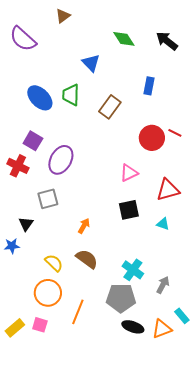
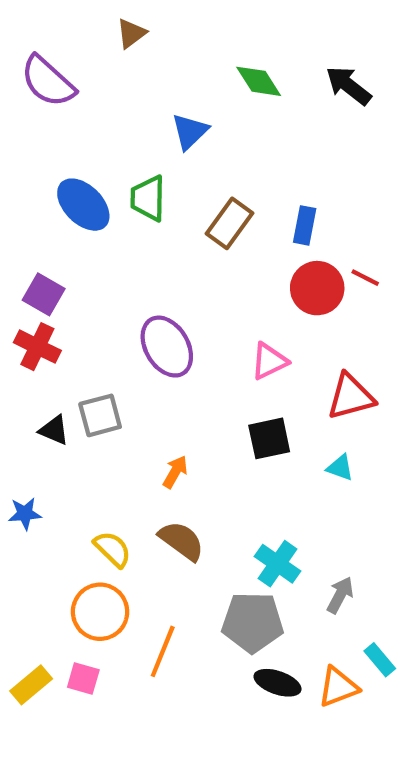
blue triangle: (91, 63) -> (190, 131), turned 30
blue rectangle: (149, 86) -> (305, 225), moved
purple square: (33, 141) -> (44, 294), moved
purple ellipse: (61, 160) -> (167, 347), moved, turned -60
black triangle: (26, 224) -> (54, 430), moved, turned -42

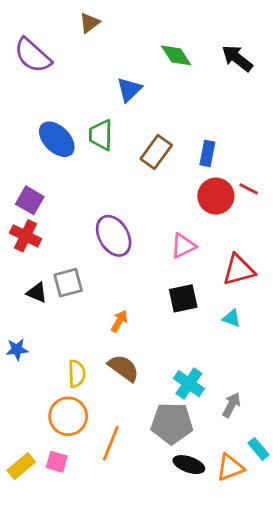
yellow semicircle: (113, 549) -> (77, 374), turned 44

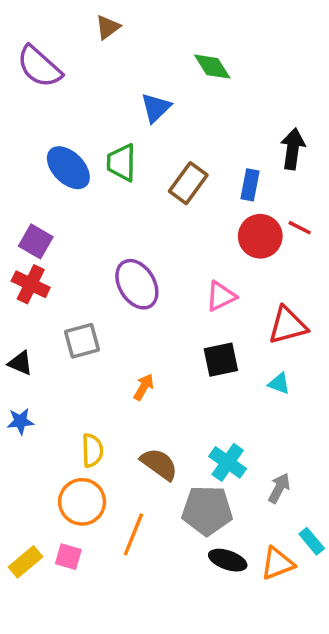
black arrow: (237, 58) -> (293, 149), moved, turned 60
black triangle: (37, 293) -> (20, 363), moved
brown semicircle: (124, 368) -> (159, 464), moved

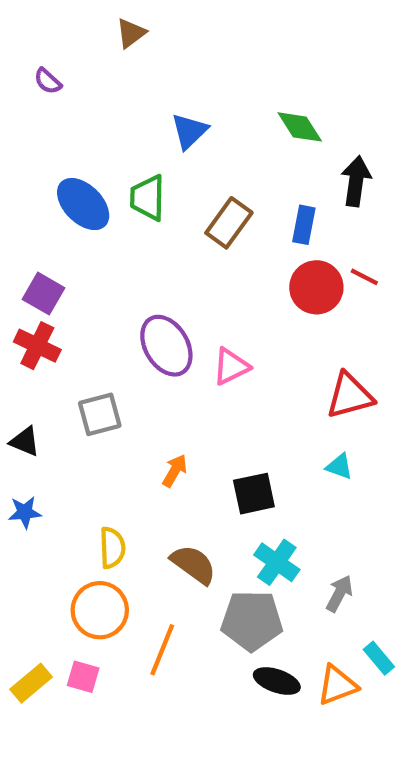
purple semicircle: (39, 67) -> (48, 81), size x0.5
green diamond: (212, 67) -> (300, 127), moved
pink triangle: (221, 296) -> (231, 366), moved
black square: (221, 360) -> (254, 494), moved

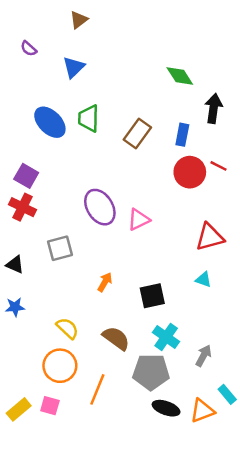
blue triangle: (189, 131) -> (74, 67), moved
yellow semicircle: (112, 548) -> (67, 328), turned -45

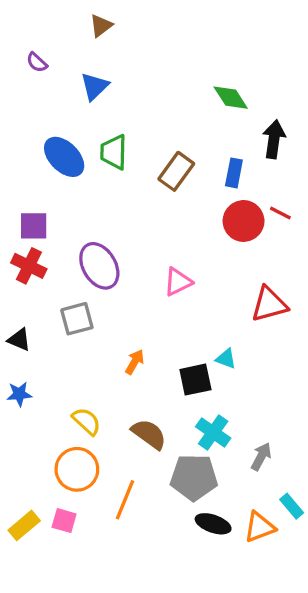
purple square: (26, 176) -> (34, 226), turned -30
purple ellipse: (100, 207) -> (99, 266), moved
cyan triangle: (204, 280) -> (226, 359), moved

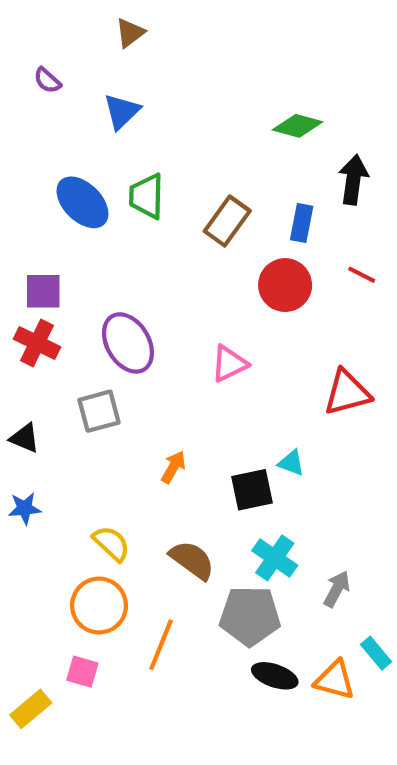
green diamond: (231, 98) -> (297, 126), turned -42
red circle: (244, 221) -> (285, 285), moved
yellow rectangle: (24, 525) -> (31, 709), moved
orange triangle: (260, 527) -> (335, 680), turned 36

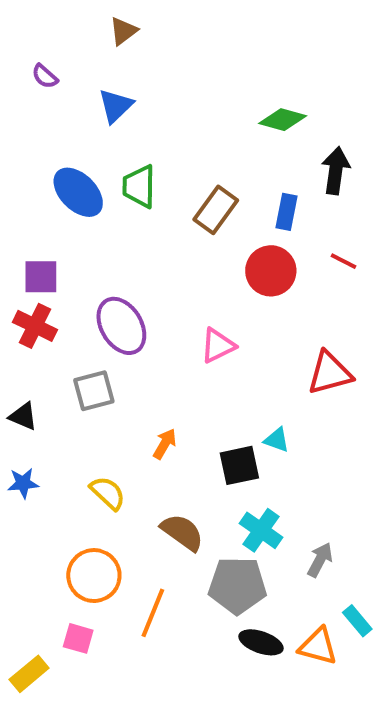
yellow semicircle: (111, 543) -> (108, 493), moved

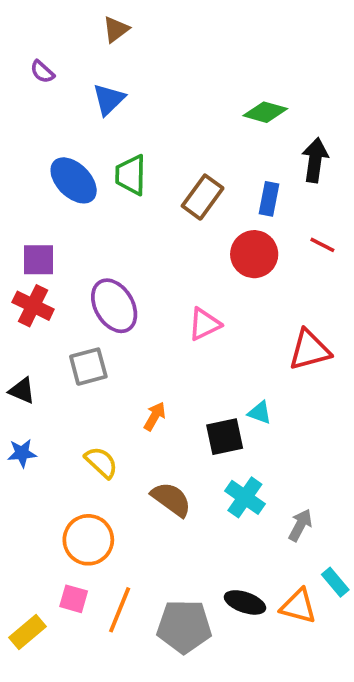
gray pentagon: (237, 585) -> (184, 626), moved
orange line: (153, 613) -> (120, 610), moved

